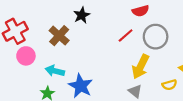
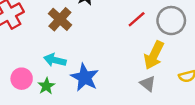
pink circle: (26, 56) -> (22, 79), moved

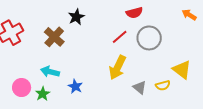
yellow arrow: (154, 55) -> (117, 67), moved
blue star: (85, 77) -> (75, 86), size x0.6
gray triangle: (148, 84) -> (140, 88), moved

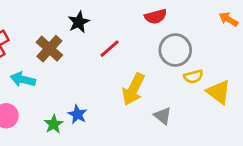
red line: (120, 37) -> (110, 49), moved
cyan arrow: (50, 72) -> (23, 79), moved
yellow semicircle: (163, 85) -> (193, 77), moved
green star: (43, 94) -> (54, 124), moved

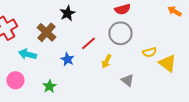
red line: (110, 49) -> (88, 43), moved
gray circle: (175, 50) -> (120, 33), moved
yellow arrow: (133, 89) -> (106, 61), size x0.6
blue star: (77, 114) -> (67, 59), moved

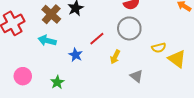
brown cross: (46, 32) -> (51, 14), moved
cyan arrow: (27, 54) -> (47, 41), moved

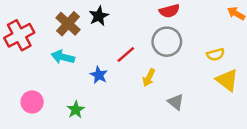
yellow semicircle: (159, 48) -> (216, 54), moved

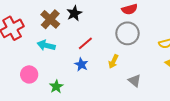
red line: (126, 54) -> (85, 43), moved
blue star: (99, 75) -> (81, 64), moved
pink circle: (32, 102) -> (29, 74), moved

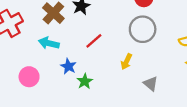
blue star: (81, 64) -> (68, 66), moved
green star: (56, 87) -> (85, 81), moved

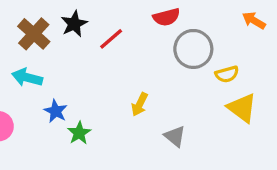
gray circle: (143, 29) -> (193, 49), moved
red line: (94, 41) -> (111, 39), moved

